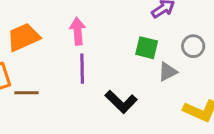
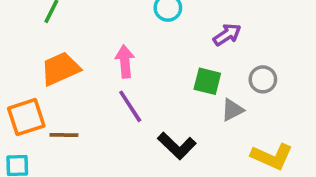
purple line: (82, 69) -> (130, 106), turned -32

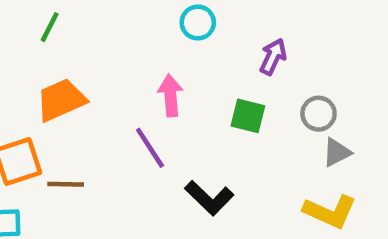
purple arrow: (227, 35) -> (273, 57), turned -32
pink arrow: (125, 61) -> (170, 95), moved
gray triangle: (232, 110) -> (337, 152), moved

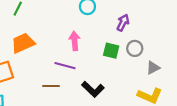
gray circle: (319, 114) -> (135, 48), moved
purple line: (150, 148) -> (65, 66), turned -42
brown line: (66, 184) -> (51, 86), moved

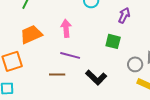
pink arrow: (75, 41) -> (66, 28), moved
gray circle: (135, 48) -> (135, 64), moved

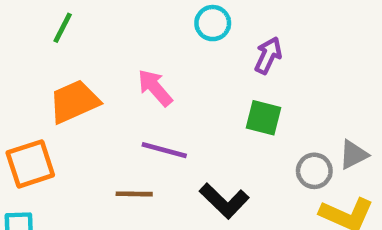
purple arrow: (124, 15) -> (268, 55), moved
pink arrow: (66, 28) -> (155, 88), turned -36

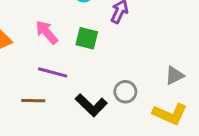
green square: (263, 118) -> (87, 38), moved
gray circle: (314, 171) -> (125, 92), moved

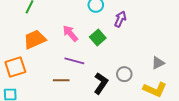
green square: (87, 38) -> (98, 37), turned 35
black L-shape: (91, 105) -> (101, 83), turned -100

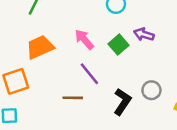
purple arrow: (120, 19) -> (144, 34), moved, turned -98
purple line: (74, 61) -> (89, 74), turned 36

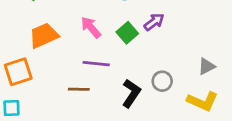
purple arrow: (144, 34) -> (154, 22), turned 126
purple line: (89, 74) -> (96, 64), turned -45

